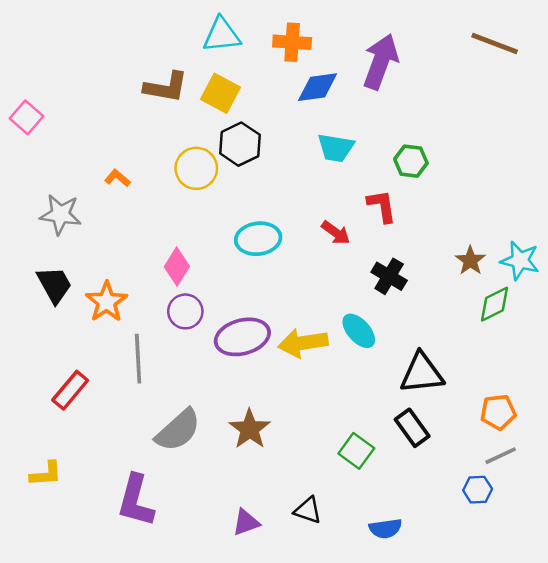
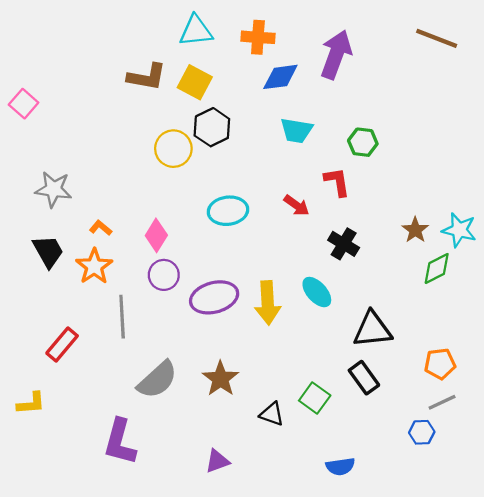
orange L-shape: (117, 178) -> (101, 228), moved
yellow arrow: (303, 343) -> (268, 303), turned -84
yellow L-shape: (46, 474) -> (31, 403), moved
black triangle: (308, 510) -> (272, 414), moved

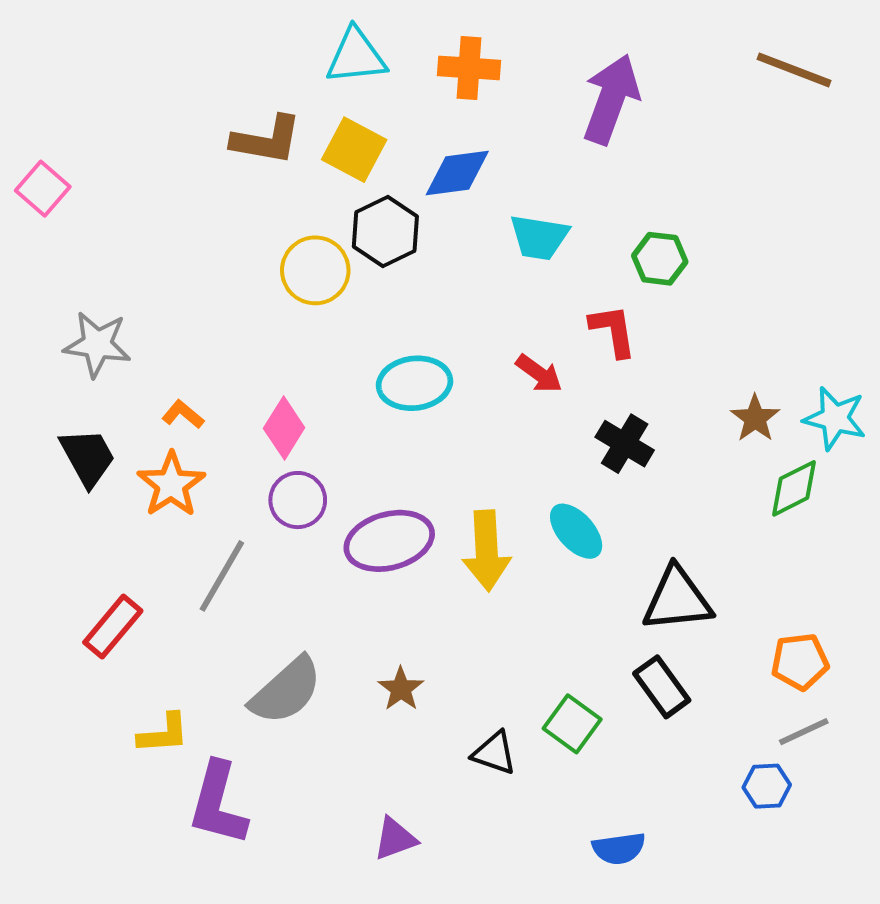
blue diamond: (280, 77) -> (457, 173), moved
gray line: (122, 317) -> (222, 576), turned 33
brown star: (220, 379) -> (401, 689), size x0.7
yellow L-shape: (31, 403) -> (163, 734), moved

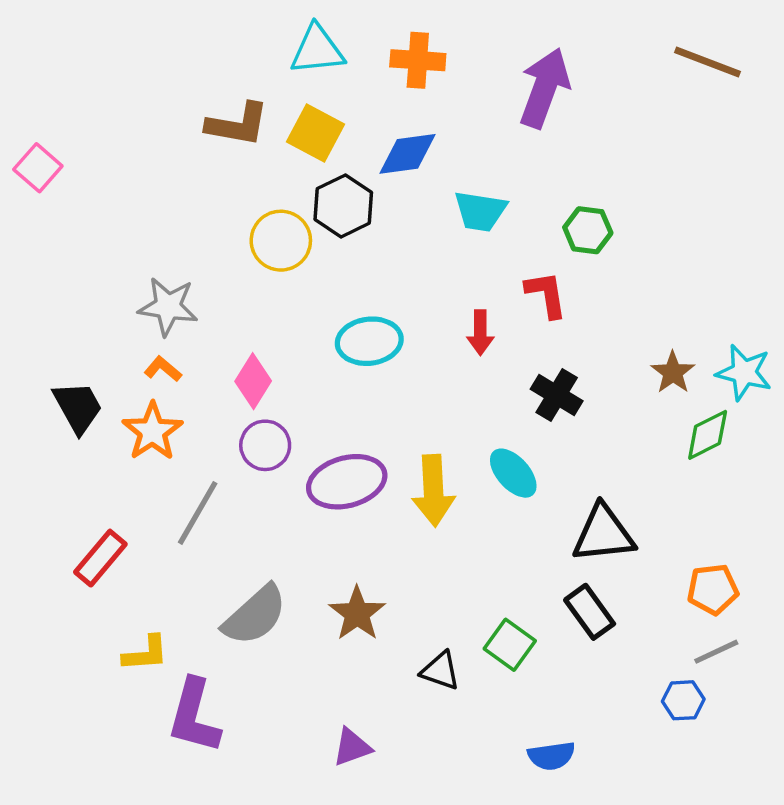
gray star: (97, 344) -> (168, 307), moved
red arrow: (539, 374) -> (480, 333), turned 54
brown star: (401, 689) -> (357, 614), size x1.4

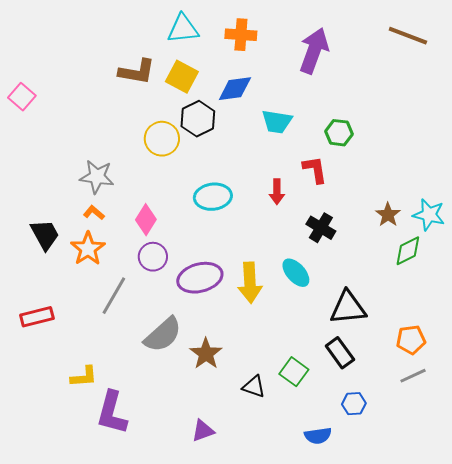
red rectangle: (100, 558) -> (37, 317), moved, turned 36
gray semicircle: (255, 615) -> (163, 335), moved
blue hexagon: (683, 700) -> (354, 404), moved

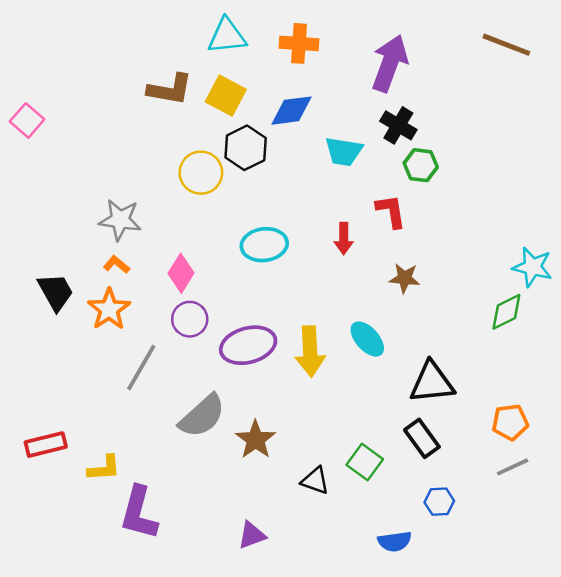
brown star: (388, 215) -> (405, 278), moved, turned -30
black cross: (321, 228) -> (398, 125), moved
red rectangle: (37, 317) -> (46, 445), moved

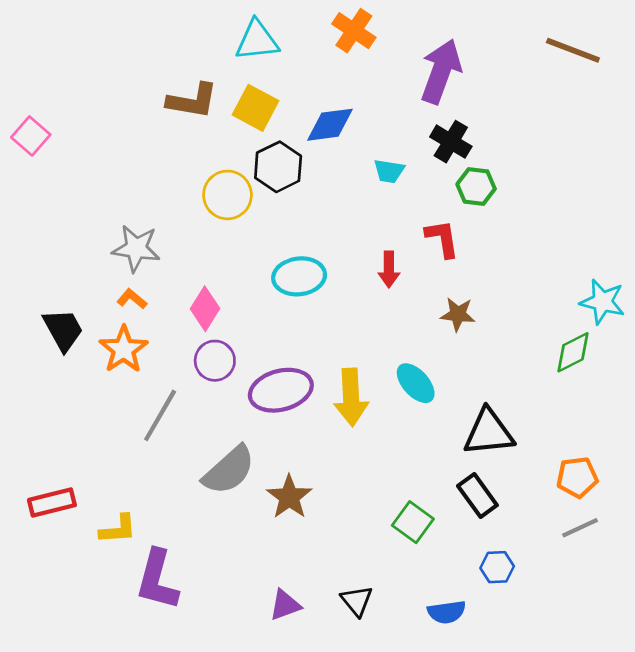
orange cross: (299, 43) -> (354, 31), moved, turned 30
cyan trapezoid: (344, 152) -> (389, 171), size x0.7
black triangle: (315, 481) -> (357, 601), moved, turned 32

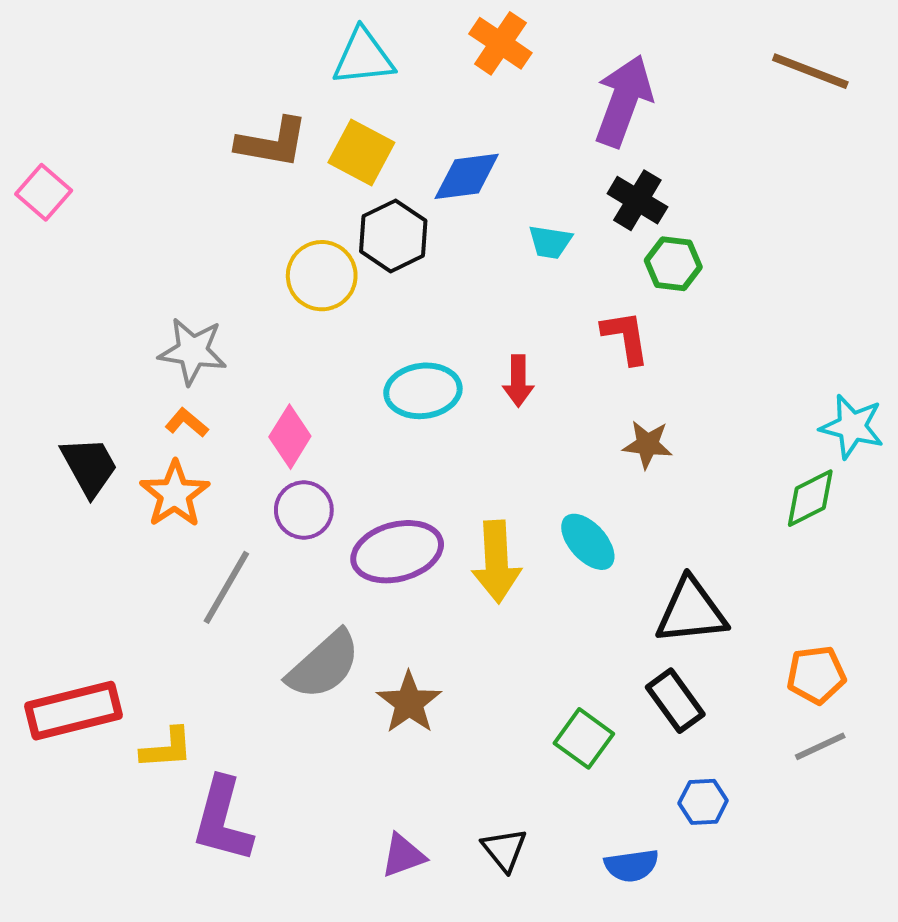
red arrow: (389, 269) -> (518, 381), moved
red rectangle: (52, 503) -> (73, 711), size x1.4

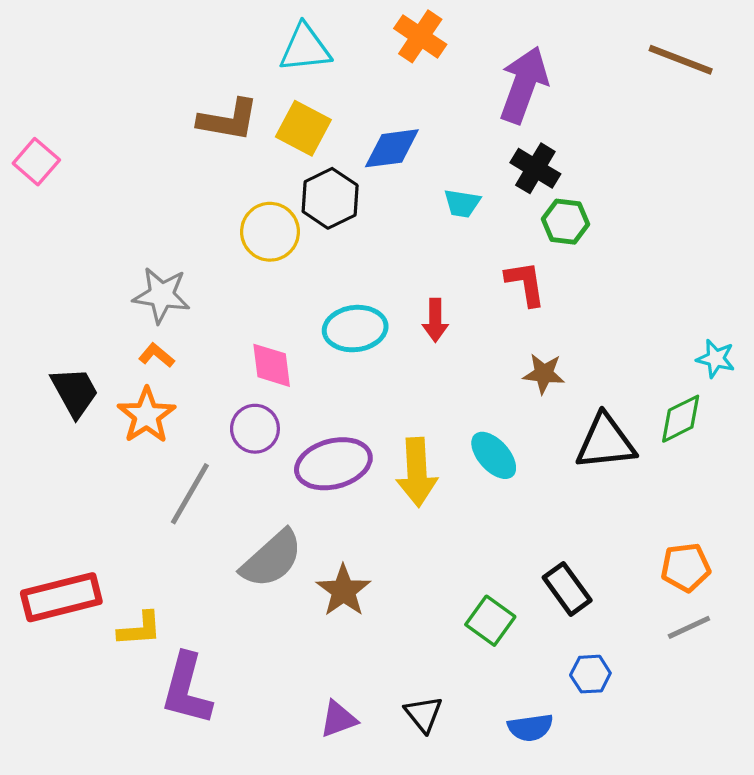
cyan star: (852, 427) -> (716, 359), size x0.7
pink diamond: (290, 437) -> (272, 365), moved, turned -39
black triangle: (691, 611) -> (606, 442), moved

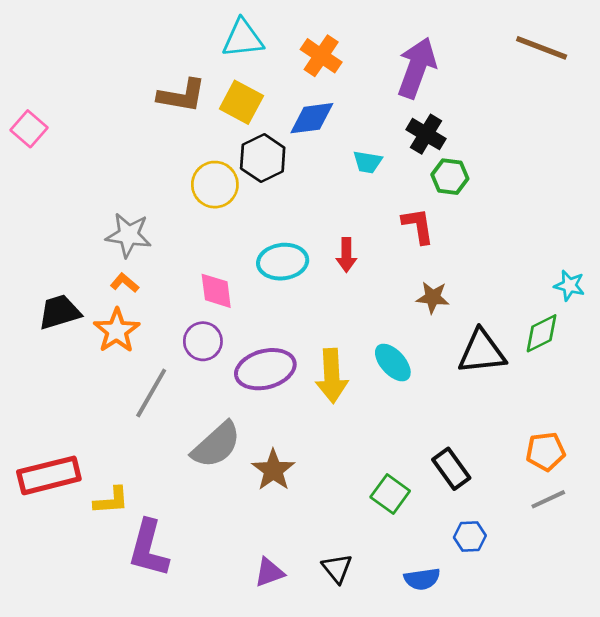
orange cross: (420, 36) -> (321, 56), moved
black trapezoid: (75, 392) -> (60, 312), turned -78

